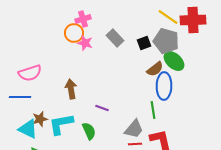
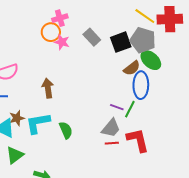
black square: (144, 43) -> (121, 42), size x1.5
purple line: (102, 108) -> (117, 107), moved
green line: (153, 110) -> (130, 109), turned 36

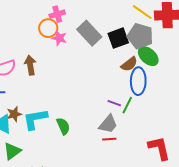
gray rectangle: (92, 37) -> (89, 33), size x1.4
brown arrow: (48, 88) -> (30, 65), moved
red L-shape: (138, 140) -> (159, 148), moved

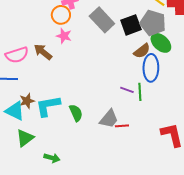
pink star: (59, 38) -> (64, 36), moved
brown arrow: (30, 65) -> (43, 52), turned -42
green line: (127, 105) -> (140, 92), turned -30
gray trapezoid: (108, 124) -> (109, 119), moved

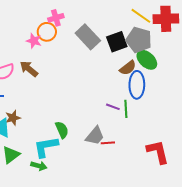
pink star: (64, 36) -> (34, 41), moved
cyan L-shape: (48, 106) -> (46, 147), moved
green arrow: (52, 158) -> (39, 166), moved

